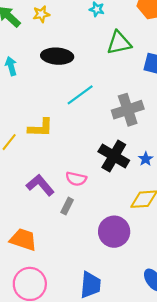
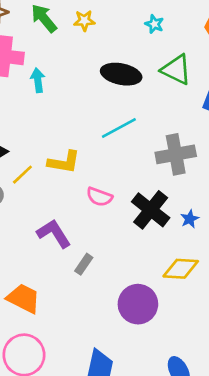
green triangle: (119, 43) -> (176, 70), turned 30
black ellipse: (57, 56) -> (121, 74), moved
pink semicircle: (76, 179) -> (99, 197), moved

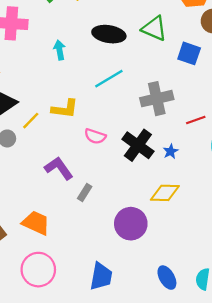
cyan arrow: (38, 80) -> (60, 50), moved

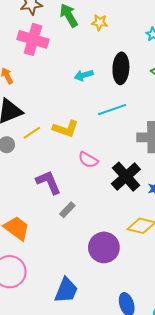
black ellipse: (109, 34) -> (121, 68), turned 72
cyan arrow: (60, 50) -> (84, 75), moved, turned -108

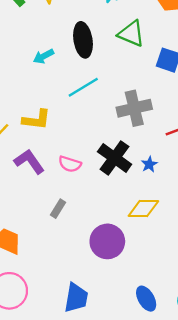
pink semicircle: (88, 160) -> (70, 164), moved
purple L-shape: (48, 182) -> (29, 162), moved

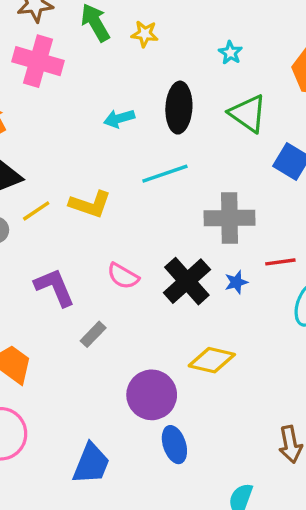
purple L-shape: (29, 162) -> (55, 287), moved
blue star: (149, 164) -> (236, 282), moved
blue ellipse: (146, 299) -> (174, 445), moved

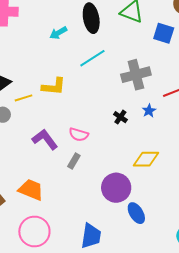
yellow line: (36, 211) -> (23, 98), turned 30
pink semicircle: (123, 276) -> (79, 135), moved
black cross: (187, 281) -> (120, 117), size x0.5

